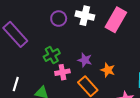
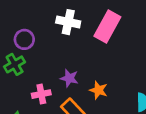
purple circle: (59, 19) -> (24, 39), moved
green cross: (52, 55) -> (15, 64), moved

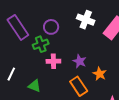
pink cross: (41, 94) -> (53, 61), moved

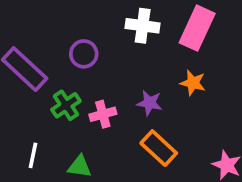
green cross: (41, 44) -> (66, 105), moved
orange star: (100, 74) -> (193, 83), moved

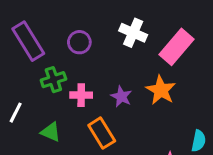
orange star: (193, 83) -> (161, 90), size x1.4
orange rectangle: (159, 148) -> (102, 133), moved

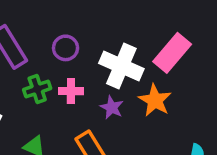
white cross: (133, 33) -> (121, 66), moved, size x1.4
pink cross: (81, 95) -> (71, 91), moved

